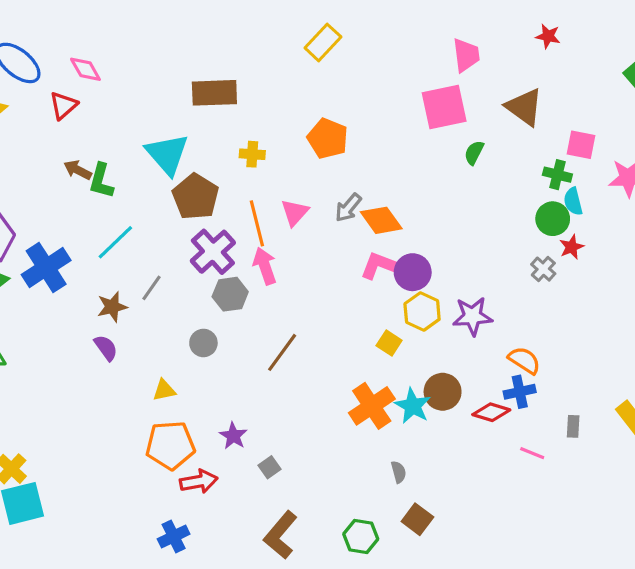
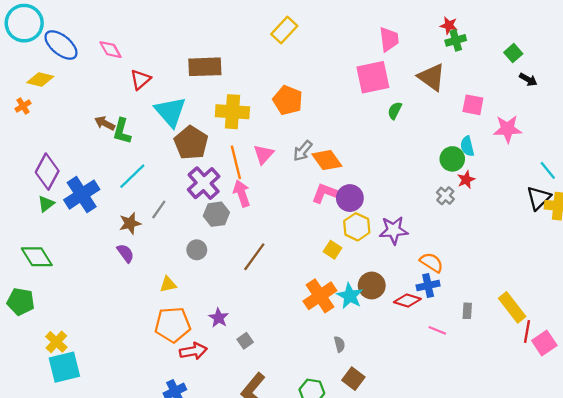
red triangle: (63, 105) -> (140, 80), moved
yellow cross: (252, 154) -> (232, 112), size x1.8
green cross: (557, 175) -> (456, 40), moved, turned -30

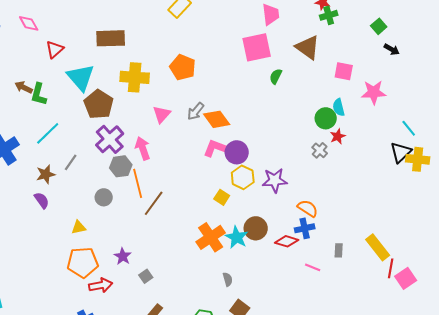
orange line: (236, 162) -> (138, 183), moved

